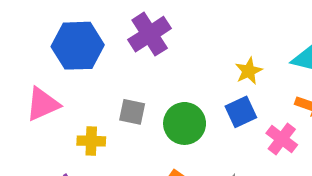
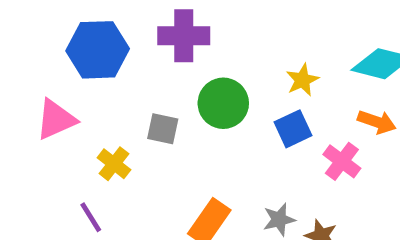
purple cross: (150, 34) -> (184, 36), turned 33
green circle: (185, 123) -> (223, 103), moved
yellow cross: (91, 141) -> (114, 164), turned 36

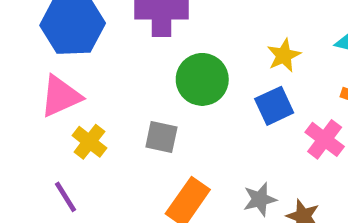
pink triangle: (56, 120) -> (61, 96), moved
gray square: (163, 129) -> (161, 137), moved

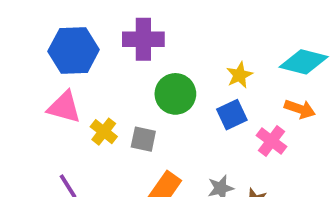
pink triangle: (61, 96) -> (64, 107), turned 39
yellow cross: (89, 142) -> (104, 132), moved

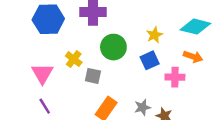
pink triangle: (64, 107) -> (42, 74), moved, turned 45
yellow cross: (104, 132) -> (74, 59), moved
pink cross: (272, 141) -> (175, 77), turned -36

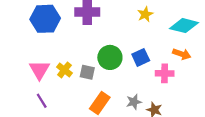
yellow star: (154, 35) -> (145, 14), moved
green circle: (113, 47) -> (110, 57), moved
yellow cross: (74, 59) -> (64, 70), moved

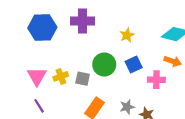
yellow star: (145, 14) -> (127, 35), moved
yellow cross: (64, 70) -> (61, 76), turned 32

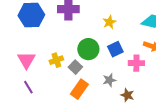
yellow cross: (61, 76) -> (56, 60), moved
gray square: (83, 79) -> (75, 67), moved, turned 32
gray star: (127, 107) -> (109, 80), moved

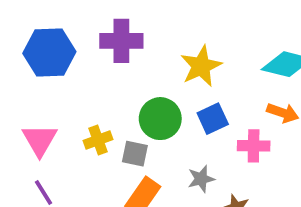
yellow star: (109, 22) -> (201, 66), size x1.5
gray square: (75, 67) -> (135, 154), turned -32

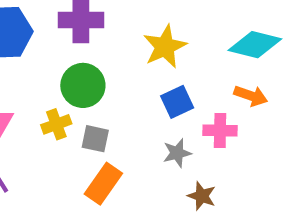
green circle: (160, 119) -> (83, 85), moved
gray star: (201, 179) -> (177, 153), moved

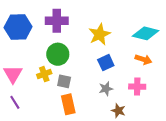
pink cross: (220, 130) -> (137, 87), moved
orange rectangle: (103, 184) -> (68, 104), turned -48

